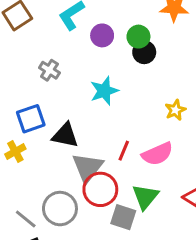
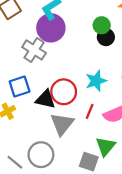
purple circle: (102, 35) -> (51, 28), moved, size x1.6
gray cross: (49, 70) -> (34, 50), size x1.5
cyan star: (104, 91) -> (96, 81), moved
red circle: (100, 189) -> (64, 92), moved

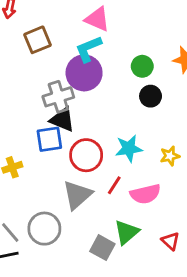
green circle: (102, 25) -> (142, 66), moved
gray cross: (34, 50) -> (58, 97), turned 30
blue square: (20, 86) -> (49, 139), moved
black triangle: (46, 99) -> (62, 120), moved

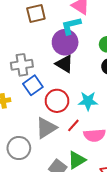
gray cross: (58, 97) -> (22, 65), moved
black triangle: (62, 120) -> (64, 64), moved
blue square: (49, 139) -> (33, 85), turned -36

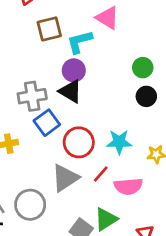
cyan L-shape: (71, 26) -> (80, 42), moved
purple circle: (65, 42) -> (74, 70), moved, size x0.7
black triangle: (64, 64) -> (71, 91), moved

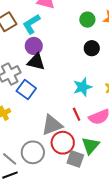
green circle: (143, 68) -> (87, 20), moved
red circle: (79, 142) -> (63, 143), moved
red line: (101, 174) -> (77, 114), turned -48
gray triangle: (65, 178) -> (52, 125), turned 30

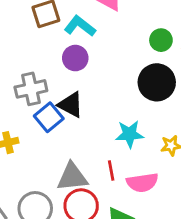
cyan L-shape: (31, 24) -> (80, 26), turned 55
black circle: (92, 48) -> (157, 82), size x1.6
black triangle: (36, 62) -> (71, 105), moved

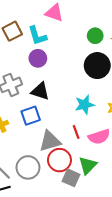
cyan L-shape: (80, 26) -> (37, 36), turned -135
blue square: (49, 117) -> (31, 116), moved, turned 30

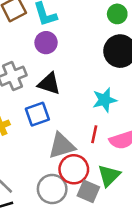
red line: (76, 132) -> (94, 134), turned 32
gray circle: (28, 167) -> (52, 189), moved

